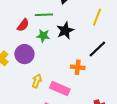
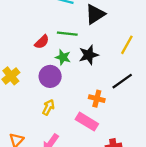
purple circle: (24, 54) -> (50, 76), moved
pink rectangle: (60, 89) -> (87, 122), moved

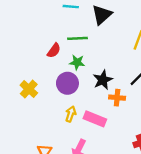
black star: (89, 55) -> (103, 80), moved
pink rectangle: (87, 122) -> (95, 119), moved

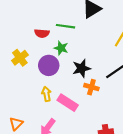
red semicircle: (54, 51) -> (42, 33), turned 48
yellow cross: (29, 89) -> (20, 58), moved
yellow arrow: (71, 114) -> (46, 94), turned -40

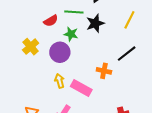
red semicircle: (42, 33) -> (51, 21), turned -32
black star: (81, 68) -> (95, 23), moved

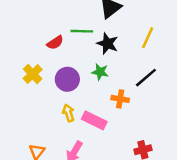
black star: (95, 23) -> (107, 44), turned -30
green star: (71, 34) -> (100, 72), moved

